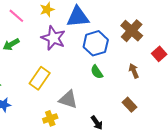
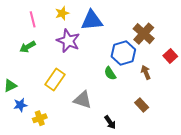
pink line: (16, 16) -> (33, 19), turned 35
blue hexagon: (96, 43) -> (123, 53), moved
yellow cross: (50, 118) -> (40, 118), moved

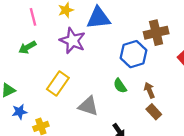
brown cross: (144, 34) -> (156, 33), turned 35
brown arrow: (146, 72) -> (149, 90), moved
green semicircle: (110, 73) -> (120, 86), moved

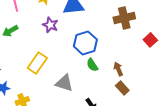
purple star: (73, 41) -> (50, 25), size x0.7
blue hexagon: (134, 54) -> (85, 43), moved

